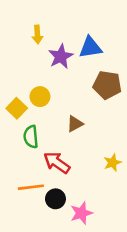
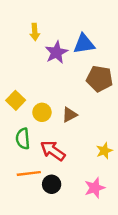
yellow circle: (40, 97) -> (42, 112), moved
green semicircle: (31, 137) -> (23, 139), moved
pink star: (81, 213) -> (95, 188), moved

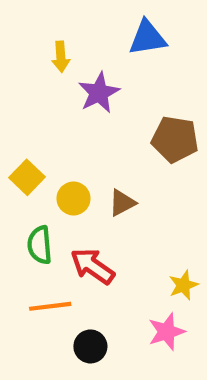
blue triangle: (84, 44) -> (148, 38), moved
yellow star: (104, 151) -> (183, 285), moved
black circle: (52, 184) -> (90, 346), moved

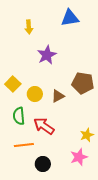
purple star: (99, 93) -> (47, 55), moved
brown pentagon: (175, 139) -> (83, 83), moved

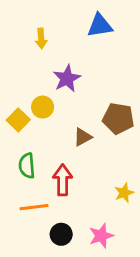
yellow circle: (35, 94) -> (43, 107), moved
red arrow: (44, 126) -> (63, 180), turned 55
pink star: (79, 157) -> (101, 236), moved

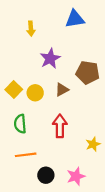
yellow circle: (43, 107) -> (35, 93), moved
brown pentagon: (118, 118) -> (88, 72), moved
brown triangle: (83, 137) -> (62, 90), moved
red arrow: (63, 180) -> (60, 126), moved

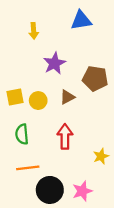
yellow square: (14, 90) -> (15, 97), turned 35
black circle: (46, 175) -> (50, 190), size x1.5

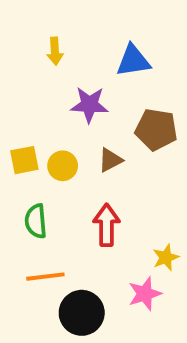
blue triangle: (81, 20) -> (133, 61), moved
purple star: (54, 63) -> (89, 105), turned 30
pink star: (82, 191) -> (145, 294), moved

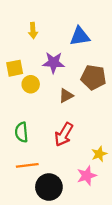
yellow square: (24, 160) -> (15, 68), moved
yellow circle: (63, 166) -> (31, 84), moved
red arrow: (107, 225) -> (64, 134), turned -150

